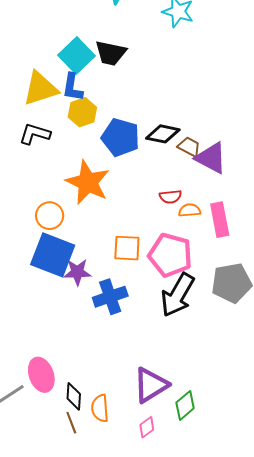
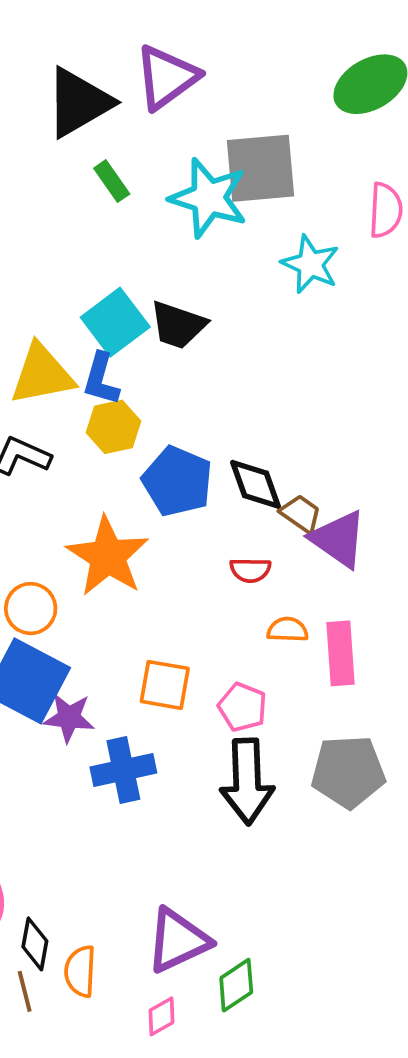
black diamond: (163, 134) -> (256, 484), turned 52
red semicircle: (170, 197) -> (250, 570), moved
pink pentagon: (170, 255) -> (242, 707), size x0.6
black arrow: (178, 295) -> (247, 781), turned -39

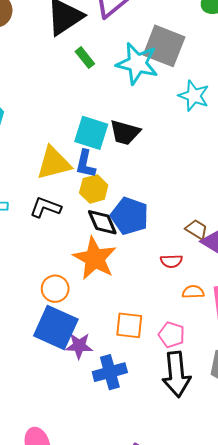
gray square: (260, 168) -> (164, 46), turned 30
cyan square: (115, 322) -> (91, 133), turned -32
black diamond: (256, 484) -> (102, 222), moved

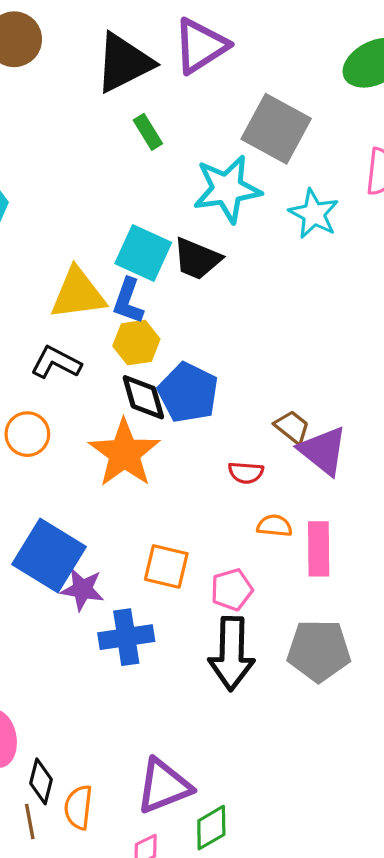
cyan star: (137, 63) -> (227, 189), moved, turned -30
orange circle: (55, 289) -> (27, 434), moved
pink pentagon: (172, 335) -> (232, 590), turned 30

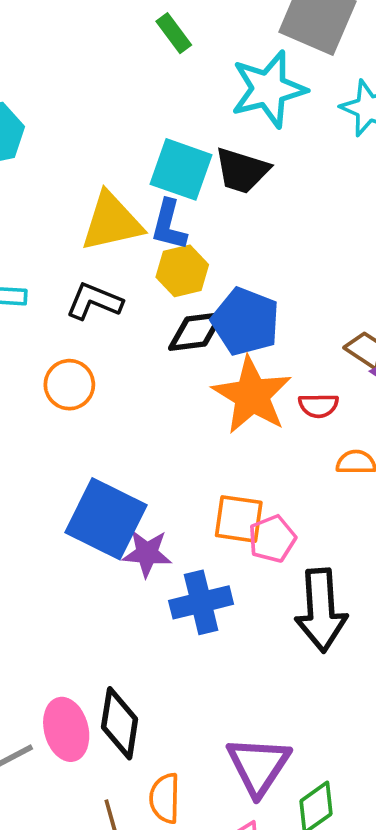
black diamond: (143, 397) -> (196, 331), turned -76
orange star: (124, 453) -> (252, 395), moved
pink pentagon: (232, 590) -> (272, 539), moved
black diamond: (41, 781) -> (120, 723), moved, size x1.4
purple triangle: (164, 786) -> (258, 766), turned -30

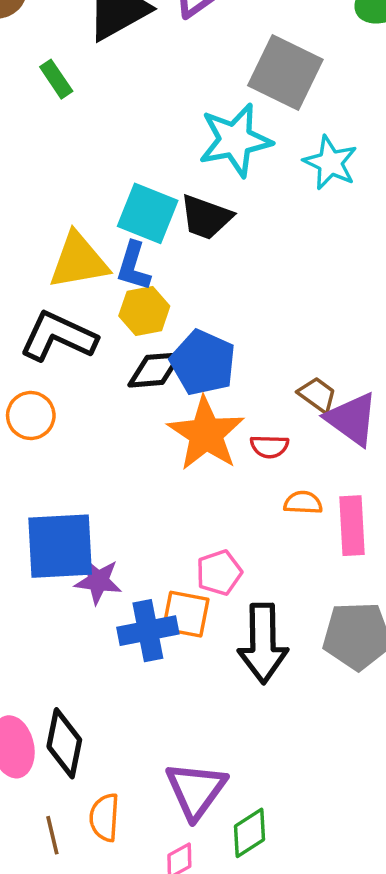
green rectangle: (174, 33) -> (56, 79), moved
black L-shape: (94, 301) -> (58, 337), size x1.4
blue square: (106, 519) -> (60, 546), turned -32
orange square: (239, 519) -> (186, 614), moved

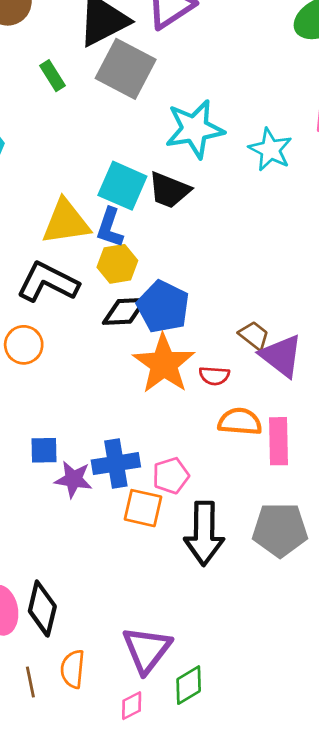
gray square: (285, 72) -> (126, 69), moved
orange semicircle: (303, 503) -> (240, 422), size x1.4
blue square: (60, 546) -> (44, 450), size x0.5
blue cross: (148, 631) -> (116, 464), moved

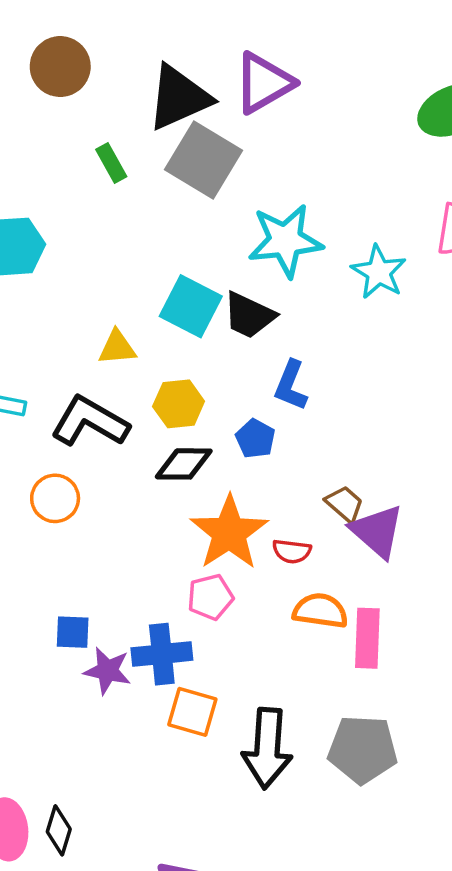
yellow triangle: (66, 222) -> (117, 348), size x0.6
blue L-shape: (110, 228) -> (291, 385), moved
blue pentagon: (163, 307) -> (255, 439), moved, size x0.6
pink pentagon: (171, 476) -> (210, 597), moved
black diamond: (42, 609) -> (59, 830), size x0.7

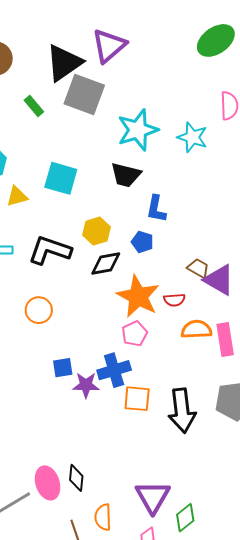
cyan square: (191, 306) -> (61, 178), moved
yellow triangle: (117, 348) -> (17, 196), moved
orange circle: (55, 498) -> (39, 310), moved

